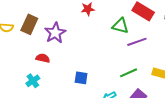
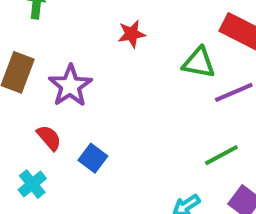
red semicircle: (43, 58) -> (49, 138), turned 40
blue square: (81, 78) -> (93, 158), moved, turned 32

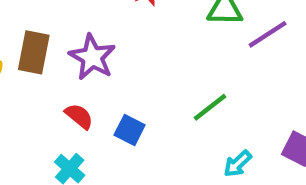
green line: (221, 155) -> (210, 107), moved

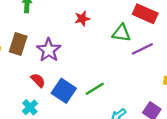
green line: (210, 107) -> (95, 89), moved
blue square: (130, 130) -> (64, 91), size x1.5

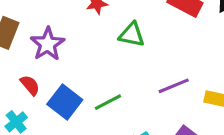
green triangle: (121, 33) -> (132, 35), moved
purple line: (142, 49) -> (174, 86), moved

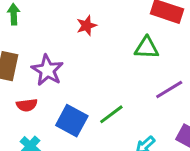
green triangle: (132, 35) -> (147, 48), moved
red semicircle: (30, 85) -> (27, 105), moved, turned 132

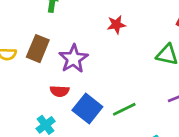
red semicircle: (27, 105) -> (60, 91), moved

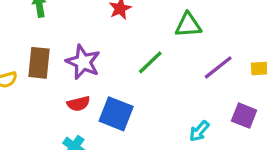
green line: (124, 109) -> (150, 62), moved

